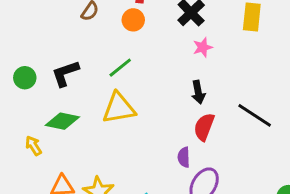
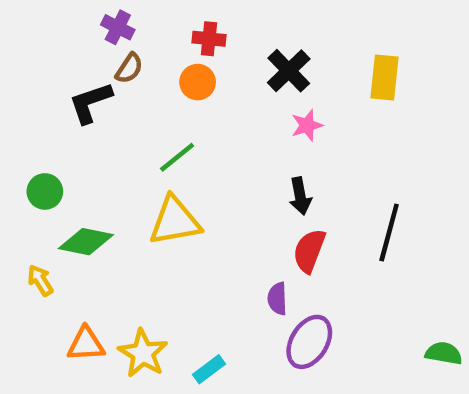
black L-shape: (65, 73) -> (90, 103), moved
green circle: (25, 78) -> (45, 191), moved
black line: (255, 115) -> (389, 232), turned 72

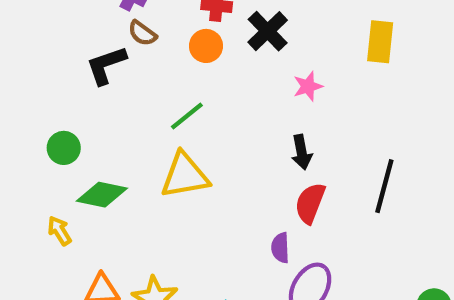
brown semicircle: (129, 68) -> (142, 33), turned 92
black cross: (289, 71) -> (268, 31), moved

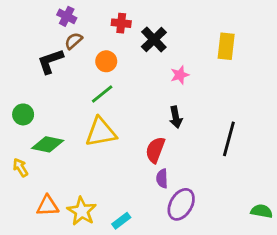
brown semicircle: (142, 33) -> (74, 41), turned 102
orange circle: (206, 46) -> (106, 61), moved
red semicircle: (310, 203) -> (155, 150), moved

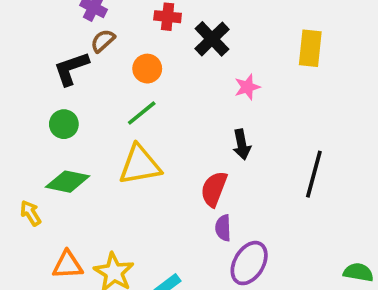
green circle: (23, 114) -> (64, 124), moved

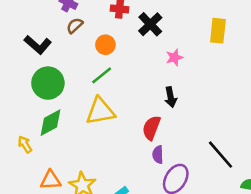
black L-shape: (71, 69) -> (38, 45), moved, turned -120
green circle: (64, 124) -> (48, 83), size x1.6
black line: (314, 174) -> (220, 155), moved, turned -56
green diamond: (68, 182) -> (51, 123), turned -40

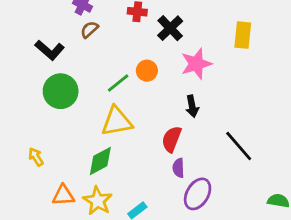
orange circle: (105, 45) -> (147, 71), moved
pink star: (174, 57) -> (196, 64), size x1.6
green diamond: (51, 123) -> (100, 161), moved
black line: (220, 155) -> (239, 146), moved

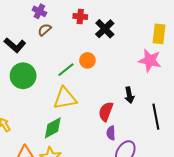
pink star: (196, 64) -> (150, 60), moved, turned 30
black arrow: (192, 106) -> (129, 95), moved
black line: (239, 146) -> (156, 117), turned 30

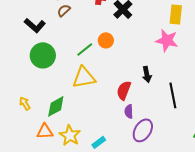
green diamond: (53, 128) -> (56, 106), moved

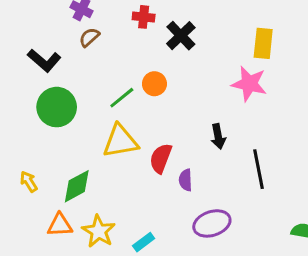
red semicircle: (124, 90) -> (161, 158), moved
purple semicircle: (129, 111) -> (186, 180), moved
purple ellipse: (143, 130) -> (212, 223), turned 40

